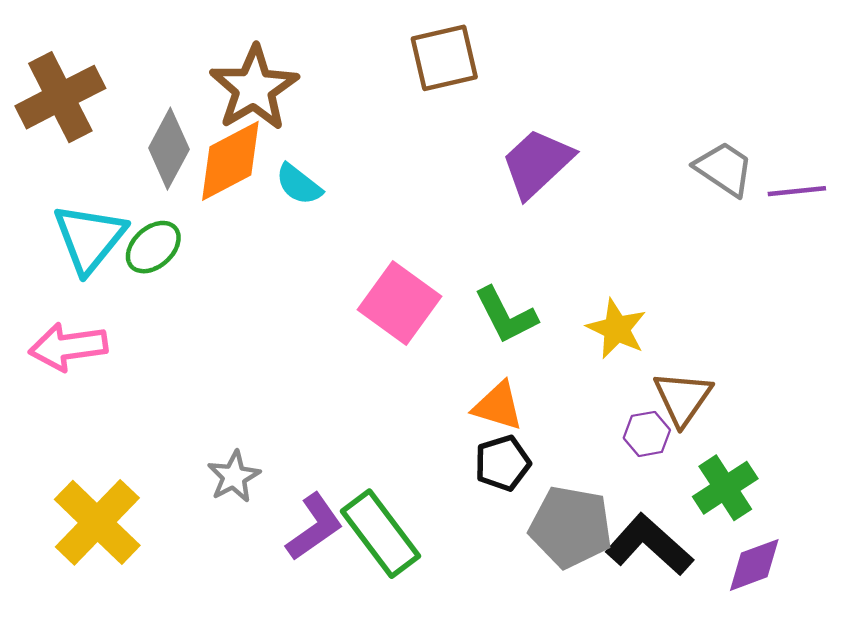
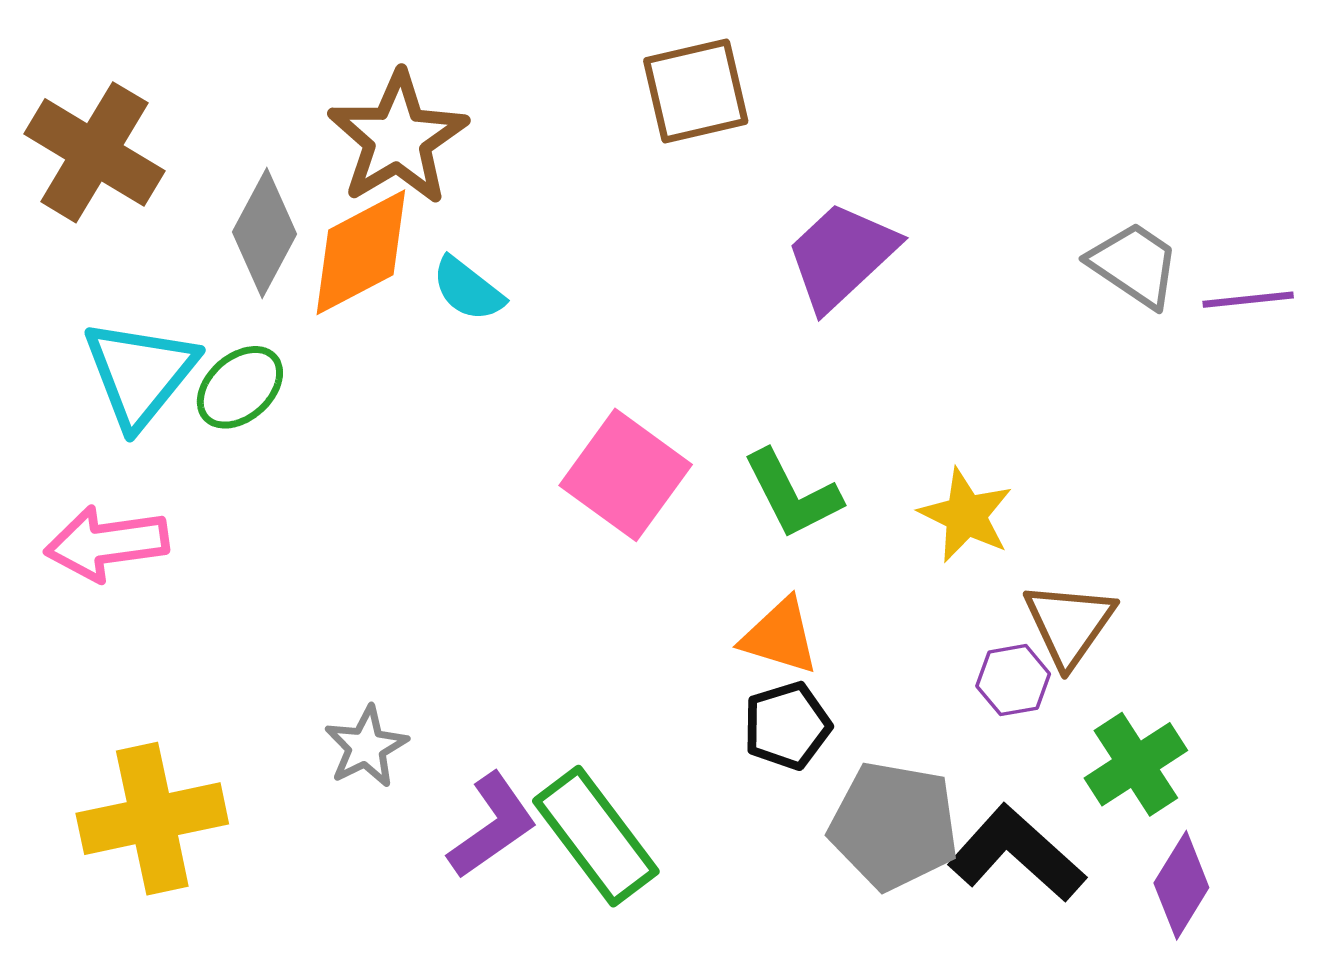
brown cross: (60, 97) -> (94, 152), turned -32
yellow cross: (97, 522) -> (152, 819), turned 34
purple diamond: (754, 565) -> (1181, 885), turned -38

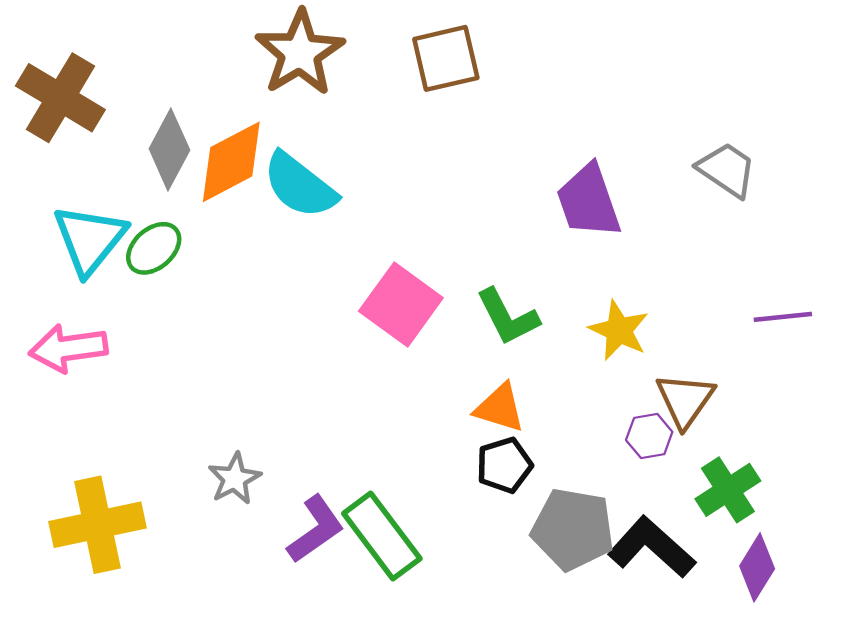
brown star: (398, 138) -> (300, 53), moved
purple trapezoid: (841, 256) -> (589, 201), moved, turned -66
cyan semicircle: (468, 289) -> (300, 185), size x1.6
purple line: (1248, 300) -> (783, 317), moved

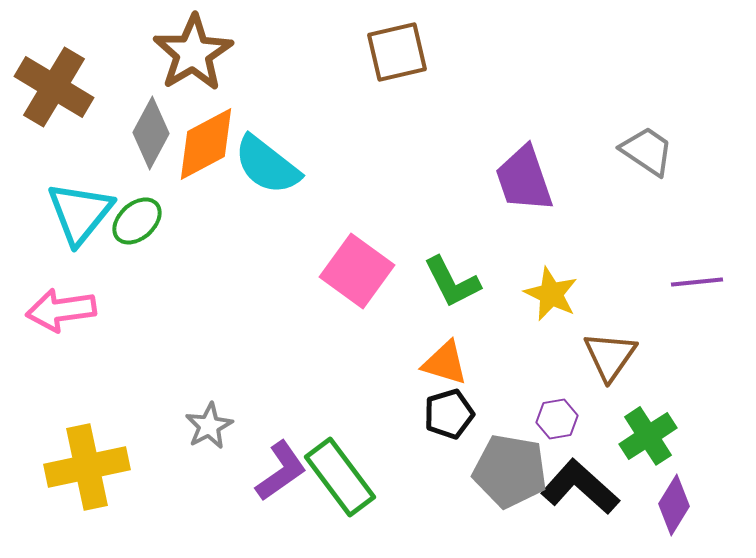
brown star: (300, 53) -> (193, 53), moved
purple hexagon: (649, 436) -> (557, 419), moved

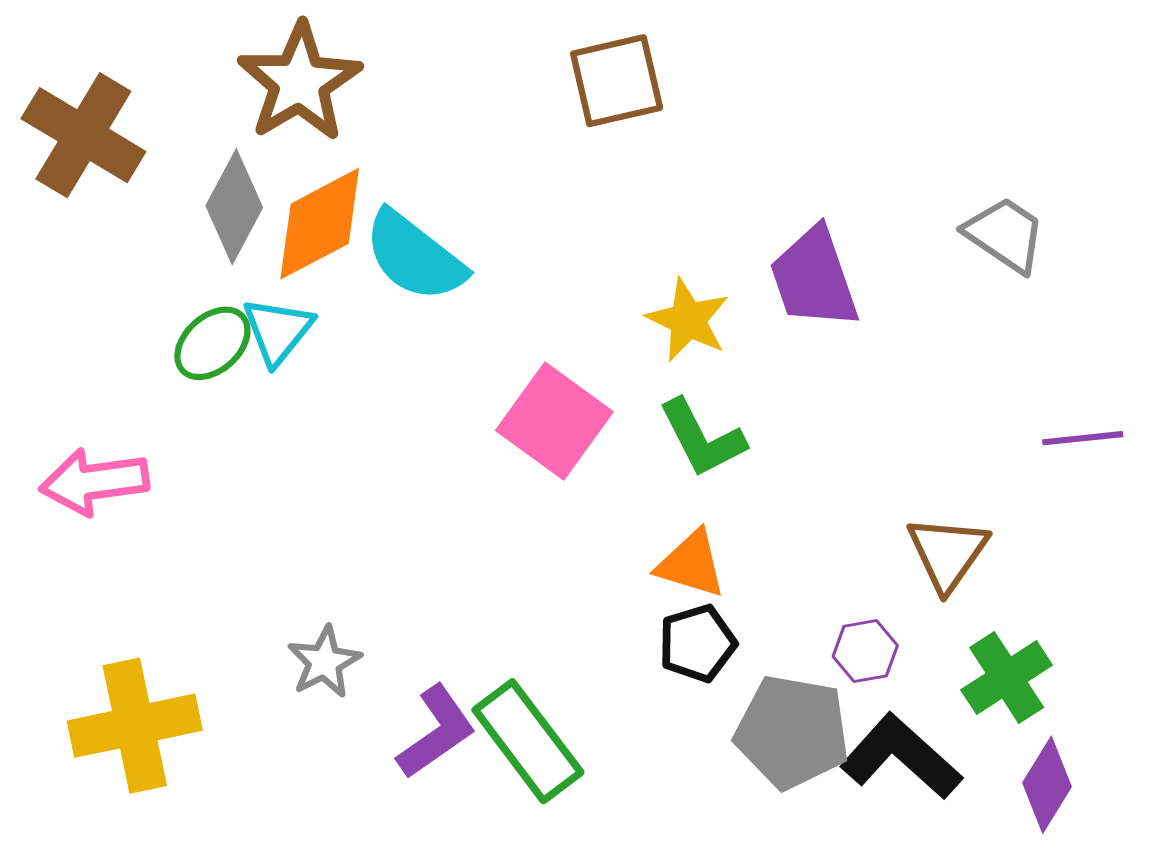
cyan triangle: (80, 213) -> (278, 331), moved, size x0.7
yellow star: (551, 294) -> (688, 320), moved

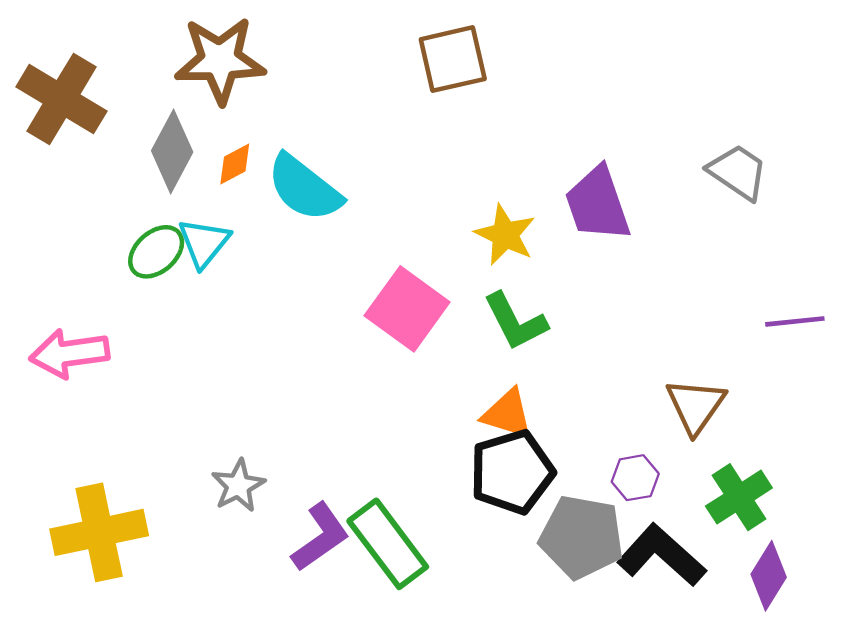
brown star: (299, 82) -> (220, 60), turned 30
orange diamond: (320, 224) -> (235, 164), size x0.5
black pentagon: (697, 643) -> (512, 472), size x1.5

